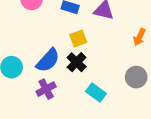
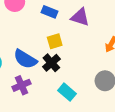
blue semicircle: (48, 60) -> (25, 59), turned 75

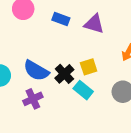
yellow square: (55, 41) -> (89, 67), moved
cyan rectangle: (67, 92) -> (83, 90), moved

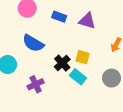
yellow square: (89, 67) -> (83, 57), turned 32
blue semicircle: (36, 71) -> (33, 43), moved

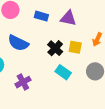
yellow square: (83, 57) -> (75, 47), moved
black cross: (62, 63) -> (55, 48), moved

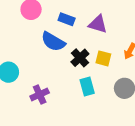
blue semicircle: (18, 43) -> (53, 42), moved
cyan rectangle: (63, 72) -> (87, 87), turned 35

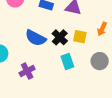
blue semicircle: (53, 42) -> (36, 38), moved

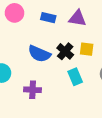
purple cross: (27, 71) -> (33, 90), turned 35

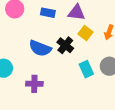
yellow square: (87, 49) -> (86, 33), moved, turned 32
cyan rectangle: (75, 77) -> (86, 69), moved

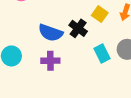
purple cross: (34, 84) -> (50, 61), moved

